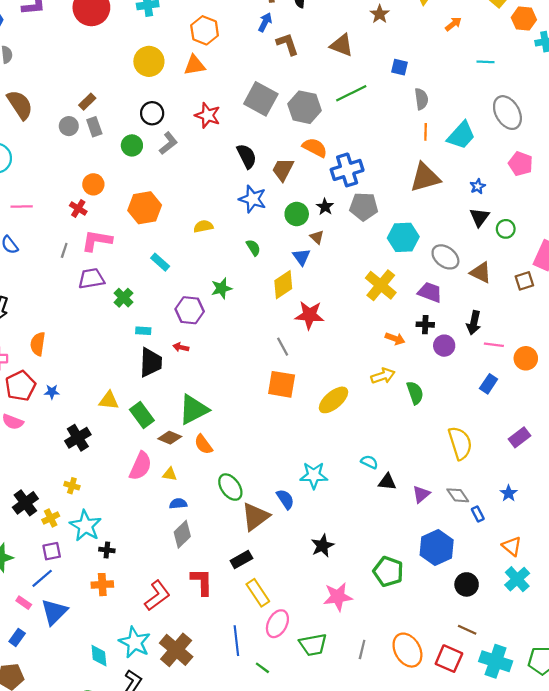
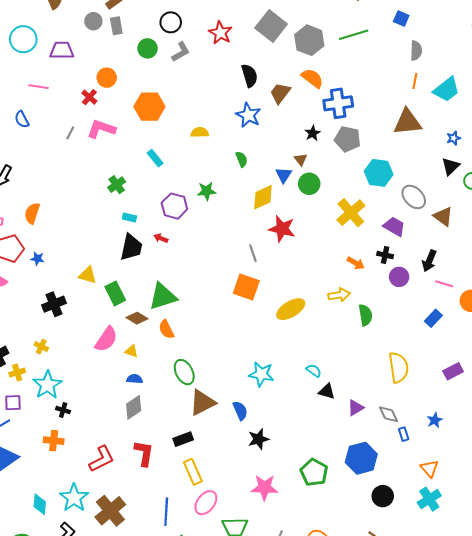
green circle: (297, 214) -> (309, 184), moved
purple trapezoid: (91, 279) -> (62, 50), moved
blue semicircle: (285, 499) -> (240, 411), moved

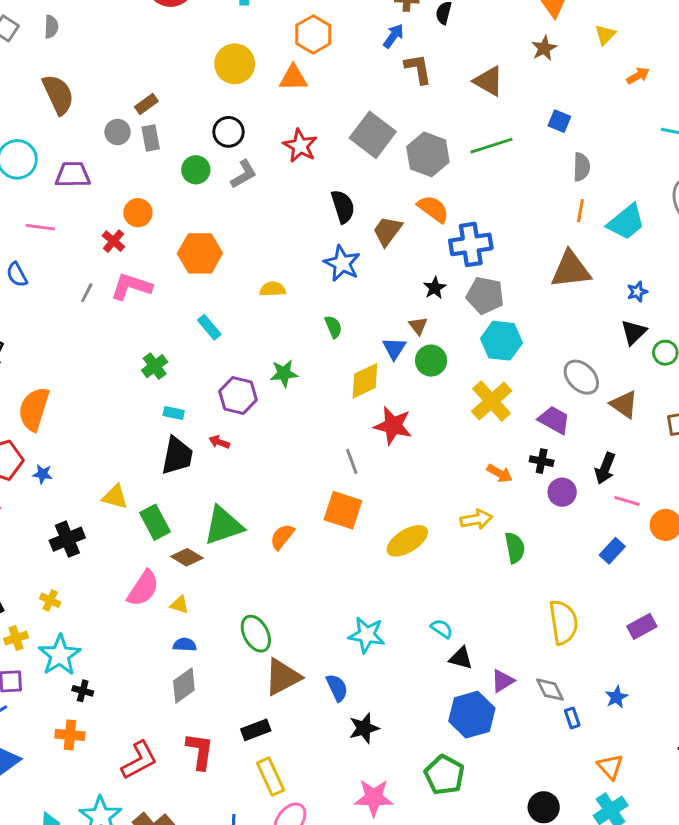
cyan hexagon: (379, 173) -> (501, 341), moved
orange semicircle: (32, 213) -> (34, 409), size x1.4
orange semicircle: (166, 329) -> (282, 537), moved, turned 66
blue hexagon: (361, 458) -> (472, 715), moved

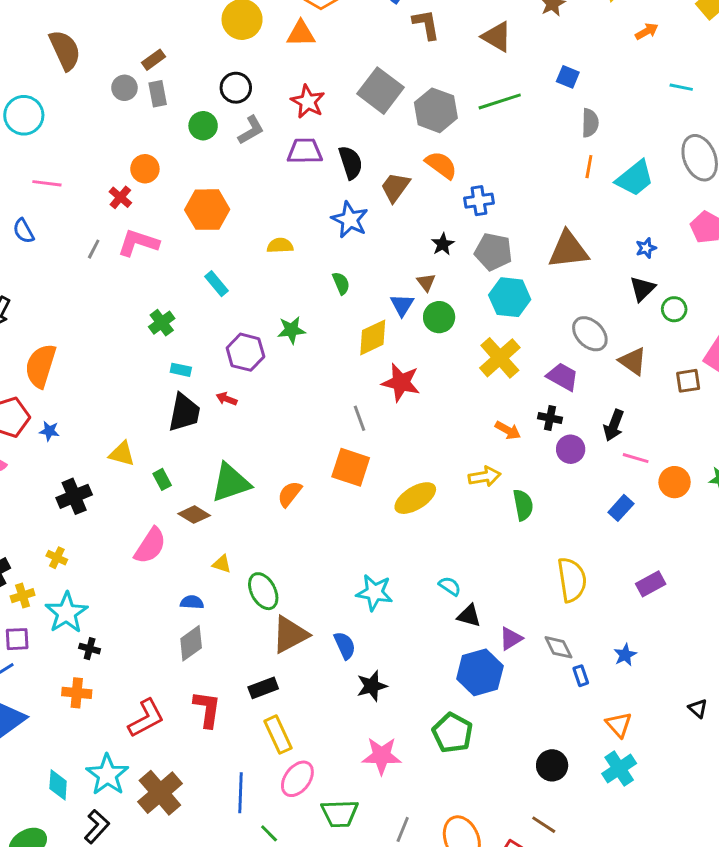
purple trapezoid: (73, 175) -> (305, 151), moved
blue cross: (471, 244) -> (479, 201), size x0.7
brown triangle: (571, 270) -> (568, 250), moved
green rectangle: (155, 522) -> (162, 479), size x0.6
yellow triangle: (180, 605) -> (222, 564), moved

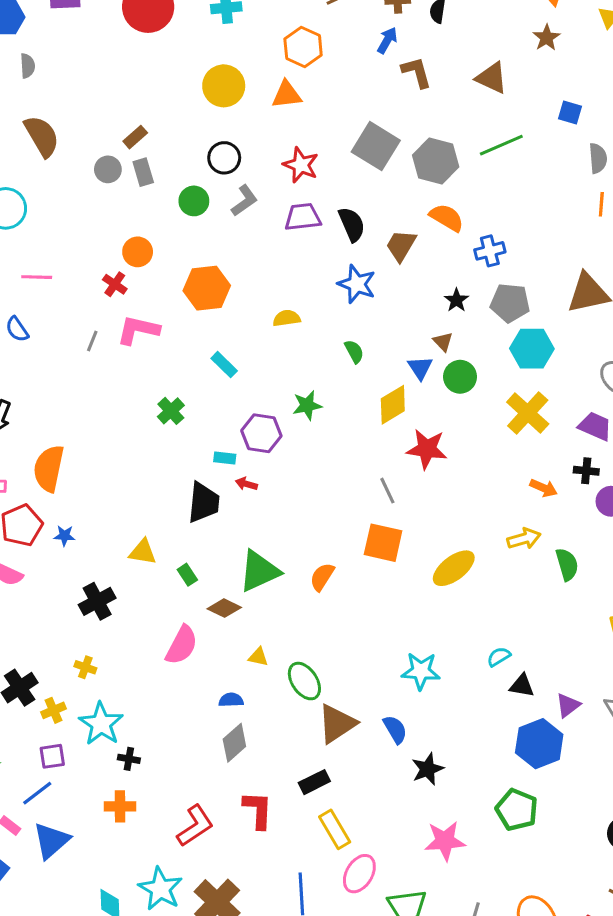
cyan rectangle: (181, 370) -> (225, 458), moved
cyan semicircle: (450, 586) -> (499, 657), turned -60

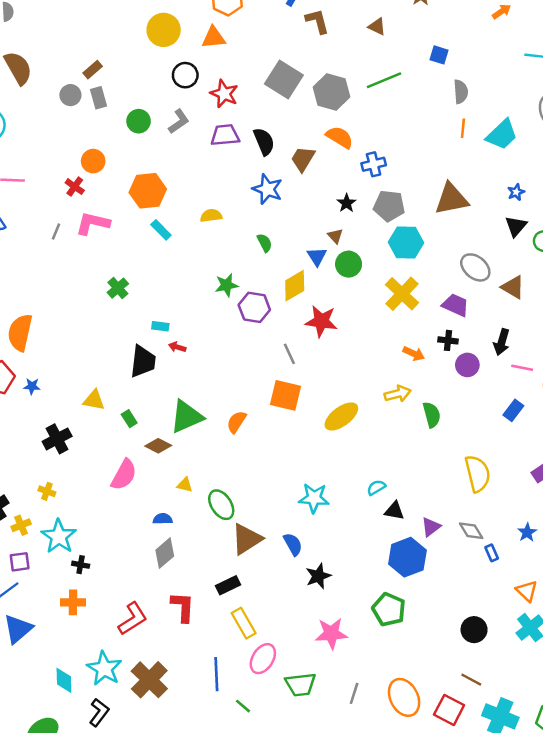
brown triangle: (492, 78) -> (377, 26), size x0.7
black circle: (224, 158) -> (185, 75), moved
cyan rectangle: (224, 365) -> (161, 230), moved
purple hexagon: (261, 433) -> (254, 307), moved

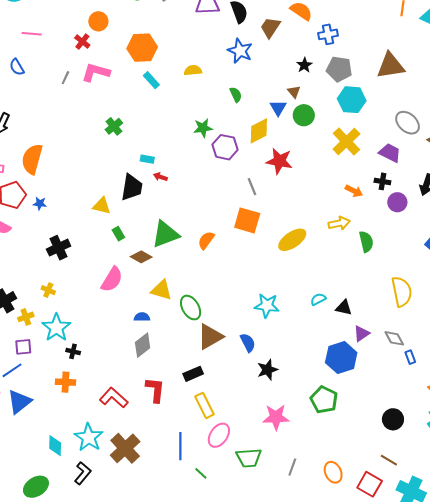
yellow triangle: (94, 400) -> (102, 206), moved
yellow triangle: (185, 485) -> (161, 290), size x1.6
black triangle: (394, 511) -> (344, 308), moved
red L-shape: (133, 619) -> (114, 398), turned -108
orange ellipse: (404, 697) -> (333, 472), size x0.7

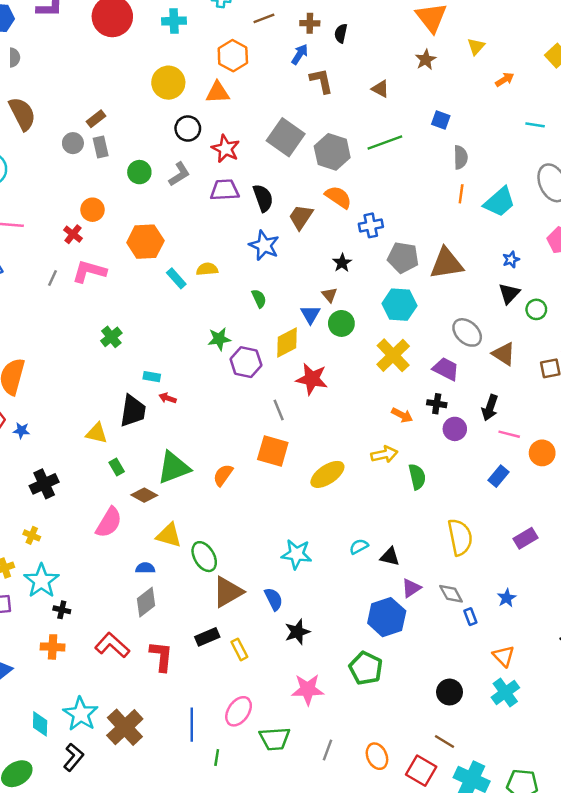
gray pentagon: (339, 69) -> (403, 258), moved
cyan rectangle: (151, 80) -> (176, 278), moved
red L-shape: (114, 398) -> (112, 645), moved
yellow rectangle: (204, 405) -> (239, 649), moved, size x0.7
green line: (201, 473) -> (217, 757), turned 56

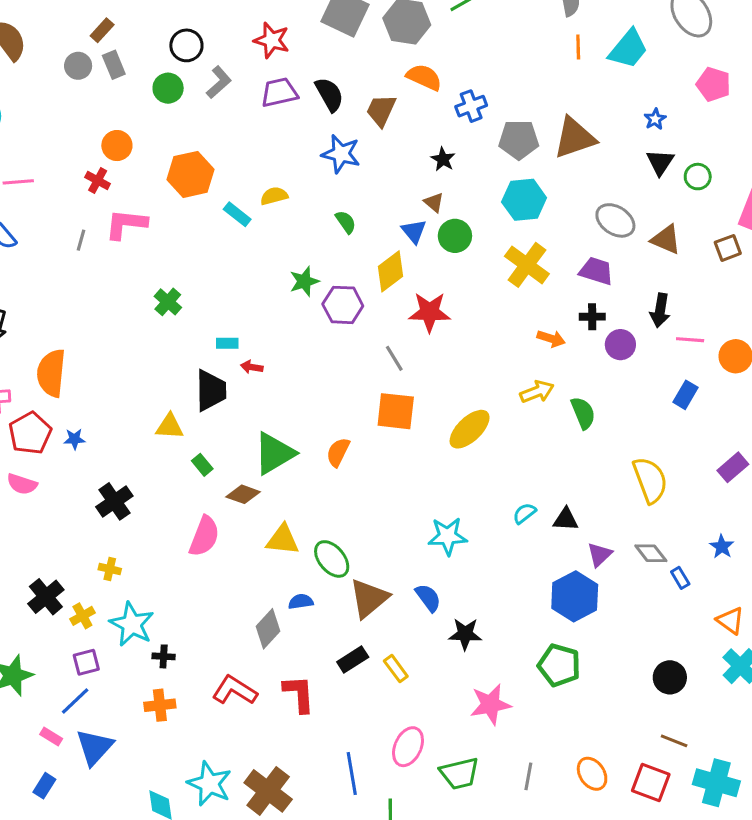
black circle: (188, 129) -> (186, 45), moved
blue semicircle: (145, 568) -> (301, 602), moved
black star: (297, 632) -> (465, 634), turned 30

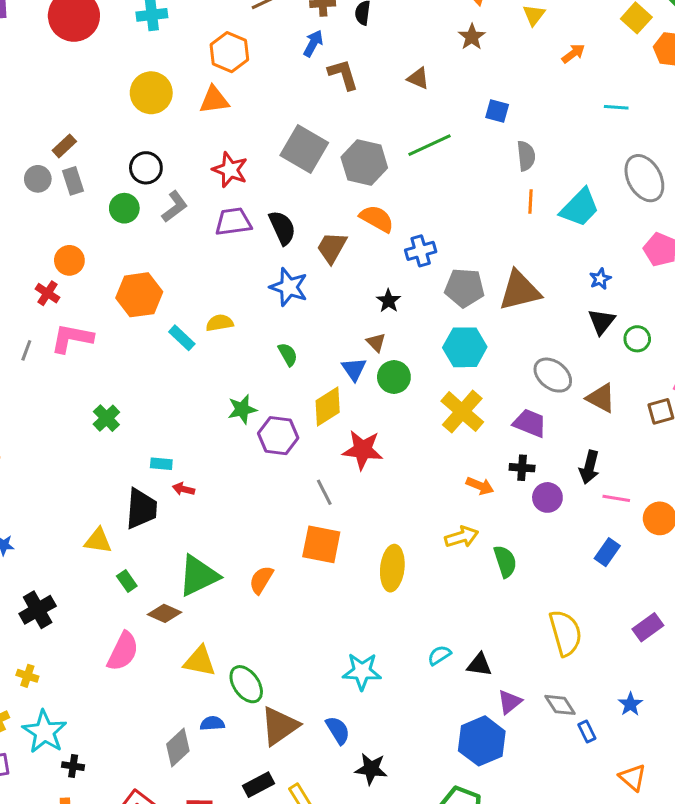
yellow ellipse: (470, 429) -> (392, 568), turned -45

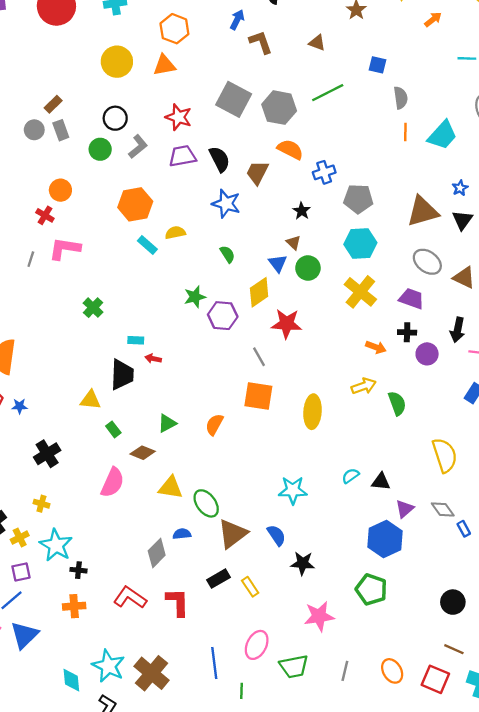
brown triangle: (520, 291) -> (423, 211), moved
orange hexagon: (139, 295) -> (135, 204), moved
green triangle: (198, 576) -> (167, 423), size x0.6

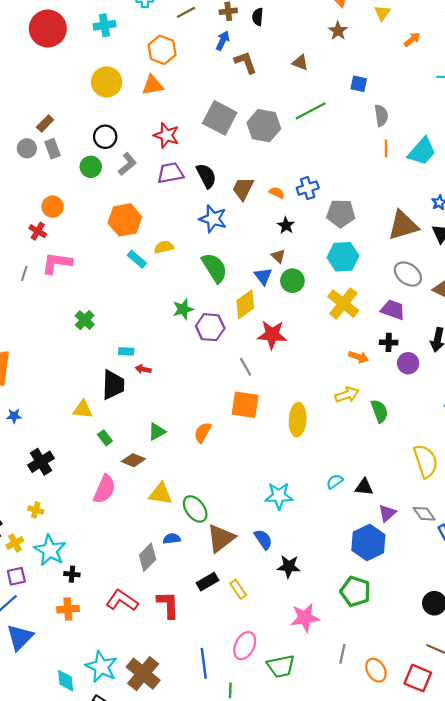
orange semicircle: (290, 149) -> (277, 193), moved, size x0.6
green semicircle: (227, 254) -> (215, 268), size x1.8
gray line: (345, 671) -> (342, 654), moved

